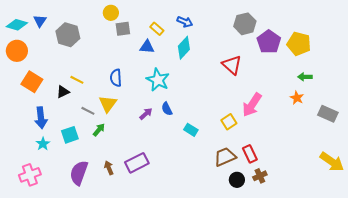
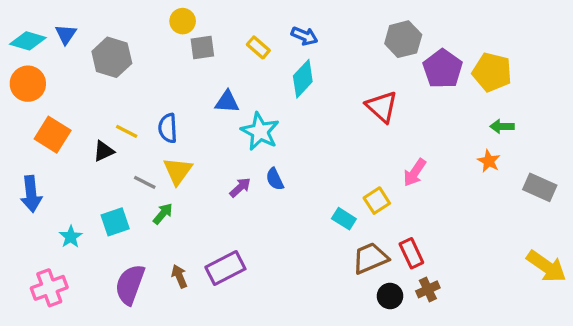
blue triangle: (147, 47) -> (227, 102), moved
blue semicircle: (116, 78) -> (168, 128), moved
pink arrow: (252, 105) -> (415, 173), size x0.7
blue arrow: (41, 118) -> (31, 194), moved
cyan rectangle: (191, 130) -> (344, 219), moved

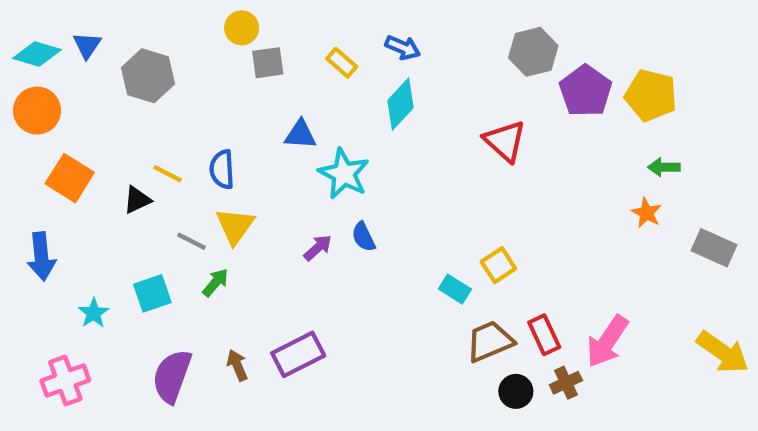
pink arrow: (415, 173) -> (607, 341), moved, size x1.4

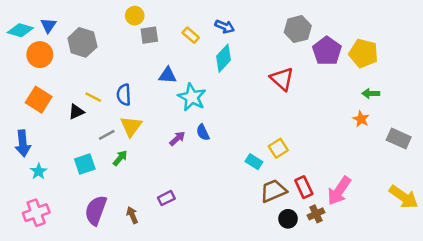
orange circle: (37, 111) -> (40, 55), moved
gray line: (192, 241) -> (107, 135), turned -56
cyan star: (94, 313) -> (39, 171), moved
purple rectangle: (298, 354) -> (166, 198), size x0.6
brown arrow: (237, 365) -> (132, 215), moved

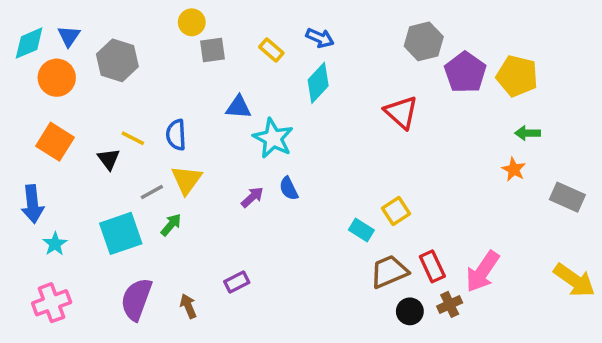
cyan diamond: (20, 30) -> (29, 43), turned -40
black triangle: (76, 112) -> (109, 159), turned -42
cyan square: (85, 164) -> (121, 233), size x1.4

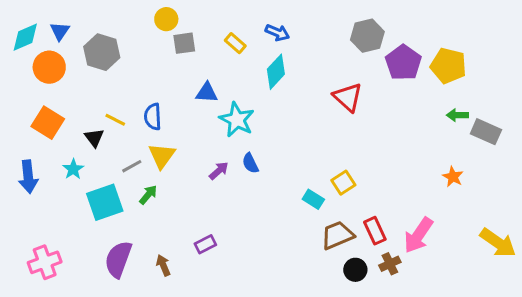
orange star: (514, 169) -> (453, 177), moved
gray rectangle: (567, 197) -> (486, 132), moved
cyan star: (55, 244) -> (73, 169), moved

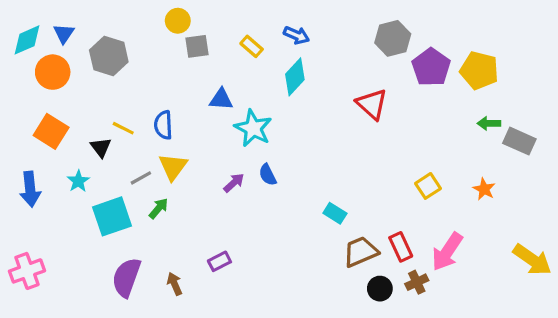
yellow square: (343, 183) -> (428, 186), moved
pink cross: (45, 262) -> (27, 271), moved

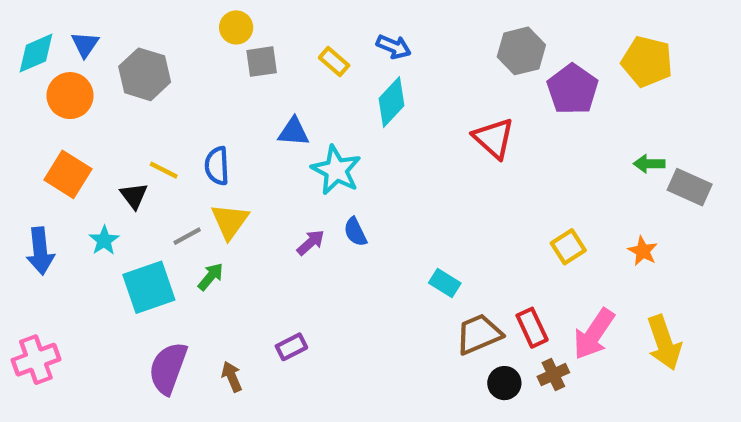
yellow pentagon: (479, 70) -> (647, 62), moved
yellow arrow: (532, 260) -> (664, 343), moved, turned 36

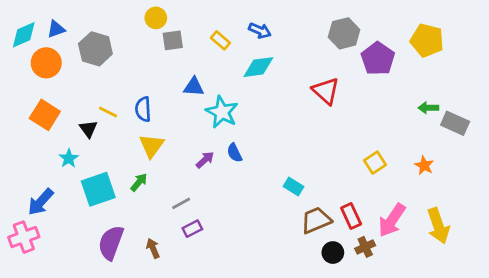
blue triangle: (85, 45) -> (56, 29), turned 36
cyan diamond: (392, 102) -> (258, 67), turned 40
gray line: (187, 236) -> (181, 203), moved
blue arrow: (40, 251) -> (41, 202), moved, turned 48

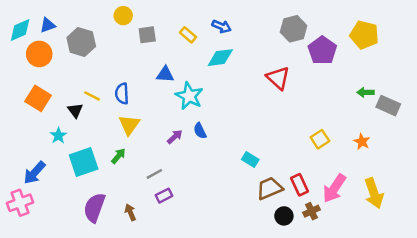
yellow circle: (156, 18) -> (123, 16), moved

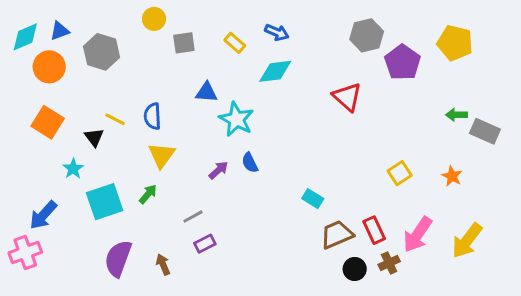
yellow arrow: (374, 193) -> (467, 241), turned 56

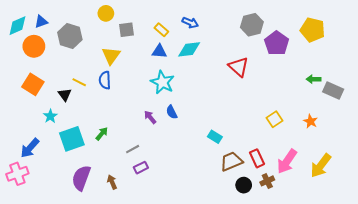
blue triangle: (206, 92) -> (159, 51), moved
yellow triangle: (161, 155) -> (111, 56), moved
purple arrow: (218, 170) -> (150, 117), turned -88

